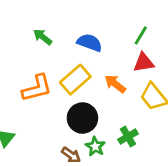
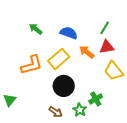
orange arrow: (115, 84) -> (87, 52), moved
green star: (95, 146) -> (80, 110), moved

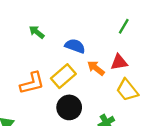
green line: (105, 28) -> (124, 26), moved
green arrow: (36, 29) -> (37, 32), moved

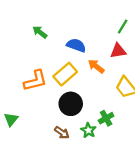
red triangle: (119, 62) -> (118, 51), moved

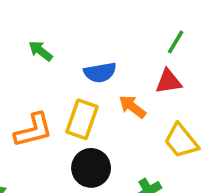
blue semicircle: (76, 45) -> (100, 72), turned 150
yellow rectangle: (65, 74) -> (82, 119), turned -30

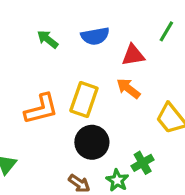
blue semicircle: (100, 72) -> (95, 36), moved
red triangle: (168, 81) -> (133, 55), moved

